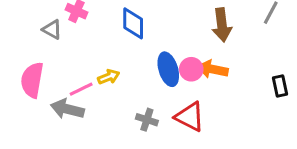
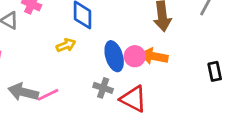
yellow arrow: (109, 77) -> (66, 45), moved
pink line: (81, 89) -> (48, 95), moved
gray cross: (147, 120) -> (103, 88), moved

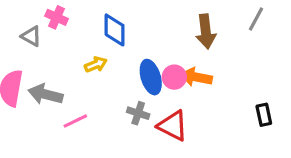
black rectangle: (215, 71) -> (264, 115), moved
gray arrow: (23, 92) -> (45, 94), moved

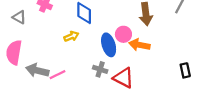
gray triangle: (31, 36) -> (19, 17), moved
pink circle: (174, 77) -> (123, 34), moved
gray arrow: (45, 94) -> (37, 70), moved

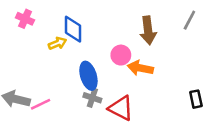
yellow arrow: (71, 36) -> (57, 43), moved
blue ellipse: (109, 45) -> (88, 76), moved

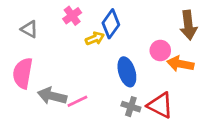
pink cross: (25, 19) -> (72, 16), moved, turned 30
blue diamond: (73, 29) -> (111, 24), turned 36
gray cross: (92, 98) -> (131, 107), moved

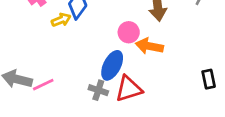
blue ellipse: (127, 72) -> (112, 65), moved, turned 44
red triangle: (160, 105) -> (129, 89), turned -44

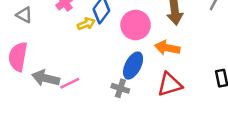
pink circle: (129, 32) -> (136, 25), moved, size x1.5
red triangle: (129, 89) -> (170, 84), moved

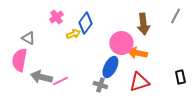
gray triangle: (24, 15) -> (28, 38), moved
pink circle: (136, 25) -> (121, 43), moved

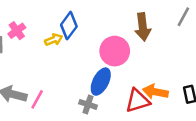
pink cross: (56, 17) -> (17, 31), moved
orange arrow: (137, 53) -> (155, 92), moved
pink line: (60, 81) -> (37, 99), turned -35

